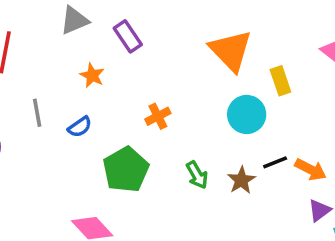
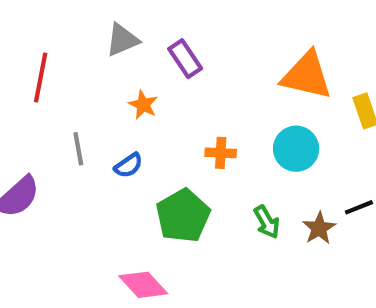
orange triangle: (231, 51) -> (307, 75), turned -33
cyan circle: (247, 114) -> (296, 149), moved
orange cross: (158, 116) -> (221, 153), turned 30

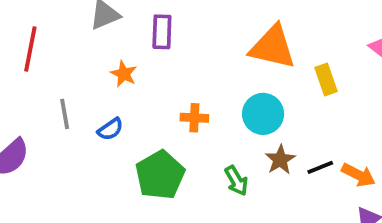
purple rectangle: (185, 59) -> (162, 32), turned 36
brown star: (319, 228) -> (280, 160), moved

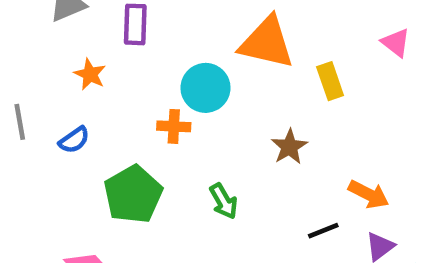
cyan circle: (263, 114) -> (206, 88), moved
brown star: (280, 160) -> (289, 147), moved
black line: (320, 167) -> (323, 231), moved

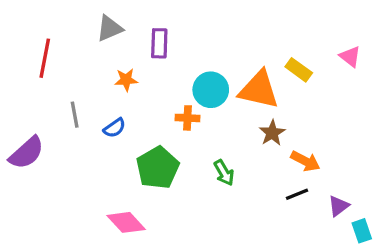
orange triangle: (267, 43) -> (259, 90), moved
orange star: (90, 74) -> (126, 80), turned -30
yellow rectangle: (330, 81) -> (299, 70), moved, turned -35
orange arrow: (369, 194) -> (305, 161), moved

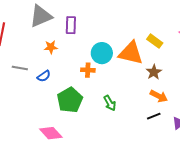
gray triangle: (110, 28) -> (41, 16), size x1.4
gray line: (75, 115) -> (20, 68), turned -70
brown star: (272, 133) -> (154, 72), moved

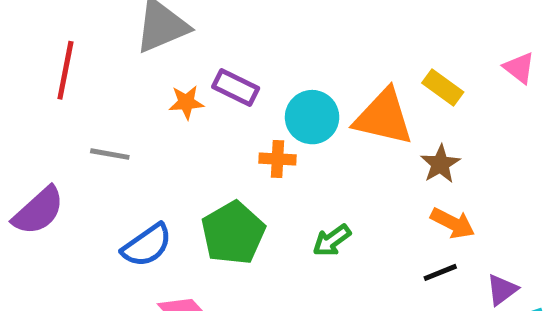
purple rectangle: (71, 25) -> (236, 88), moved, turned -66
blue semicircle: (44, 76) -> (147, 245), moved, size x1.5
green arrow: (110, 103) -> (332, 240), turned 84

